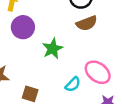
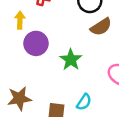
cyan semicircle: (73, 84) -> (84, 102), moved

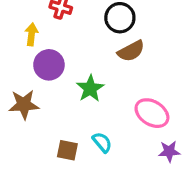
brown star: (19, 98) -> (24, 105), moved
cyan semicircle: (84, 102) -> (102, 142), turned -78

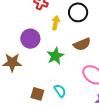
yellow arrow: (31, 34) -> (56, 23), moved
brown semicircle: (131, 51) -> (82, 44), moved

